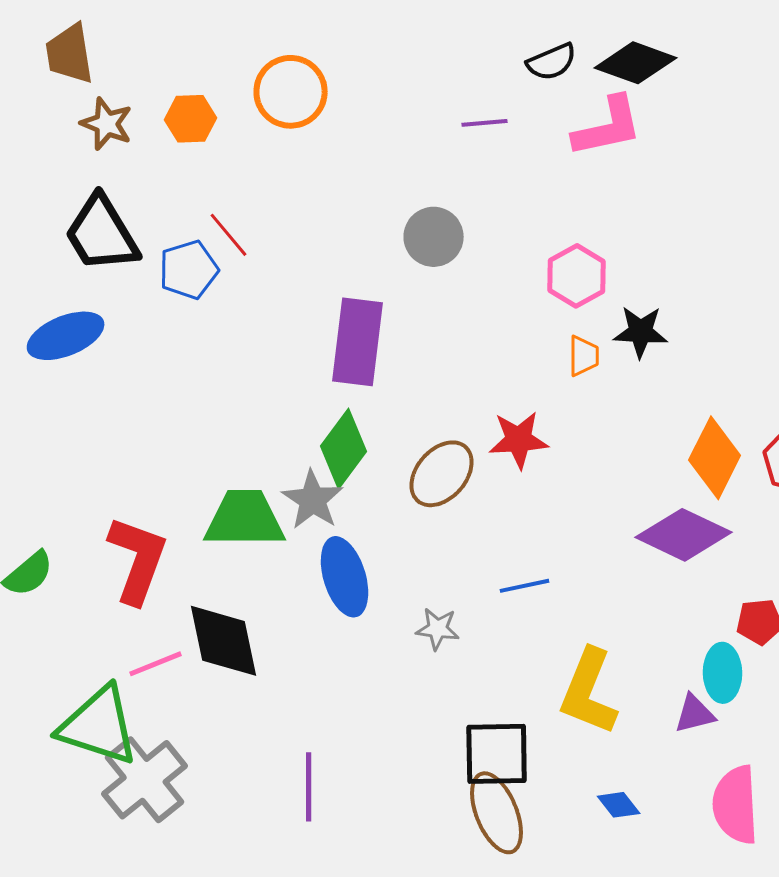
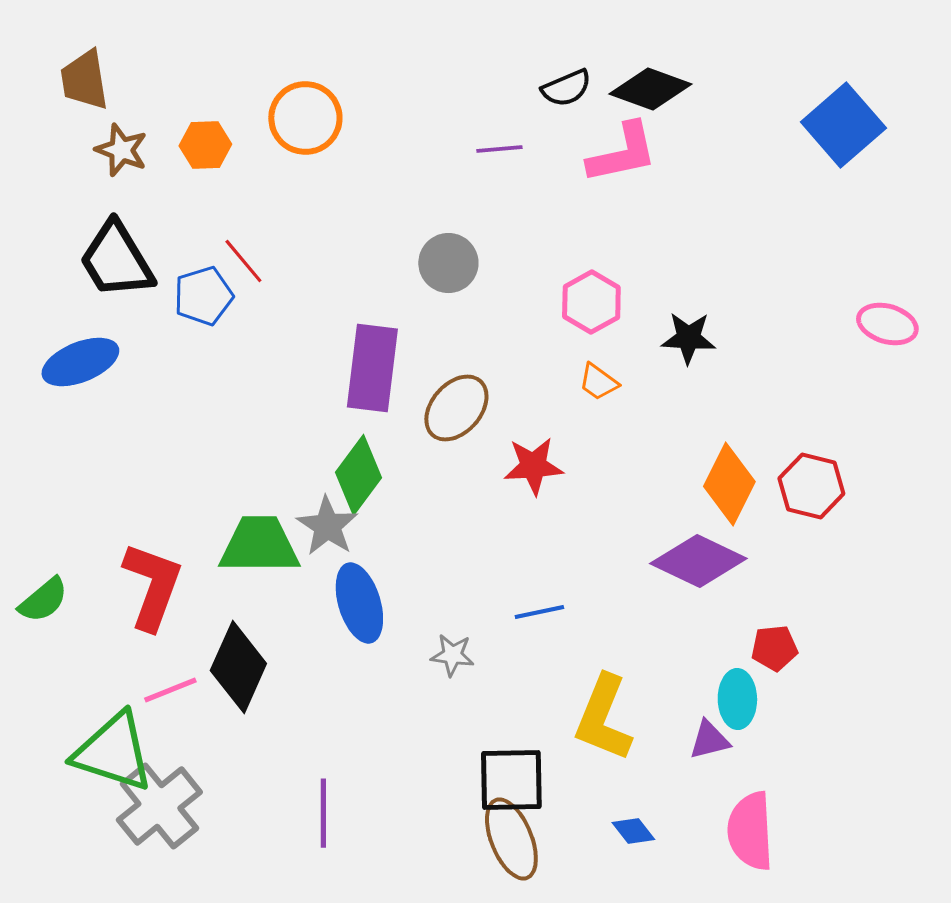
black star: (641, 332) -> (688, 338), moved
orange trapezoid: (584, 356) -> (598, 382), turned 126
brown ellipse: (442, 474) -> (456, 408), moved
black diamond: (224, 641) -> (238, 667), turned 36

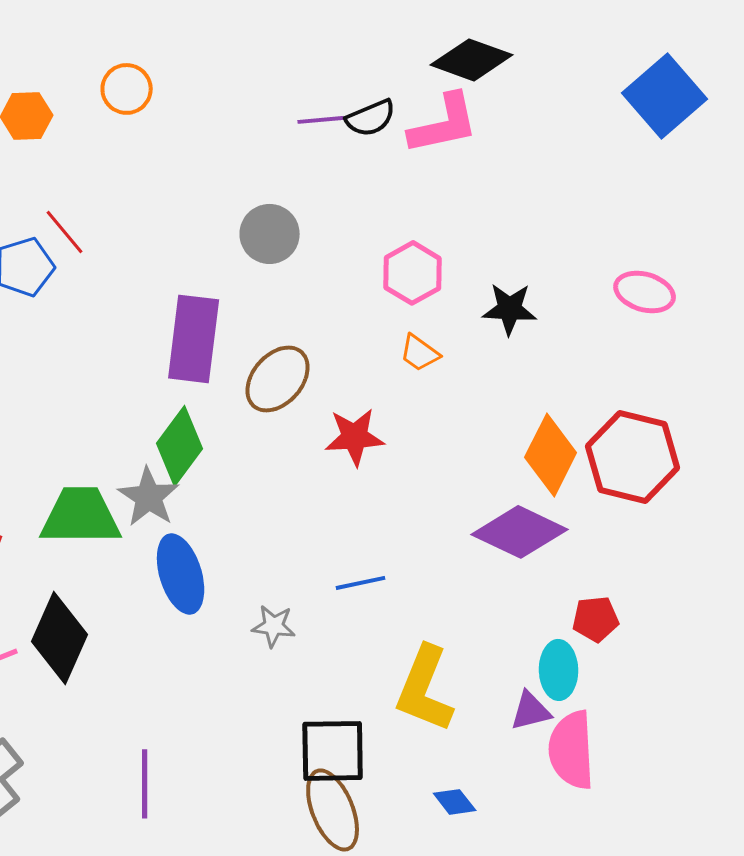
black semicircle: (566, 88) -> (371, 118), moved
orange circle: (305, 118) -> (127, 89), size x0.7
pink ellipse: (887, 324) -> (645, 292), moved
red hexagon: (811, 486) -> (633, 457), size x1.4
pink semicircle: (750, 831) -> (572, 750), moved

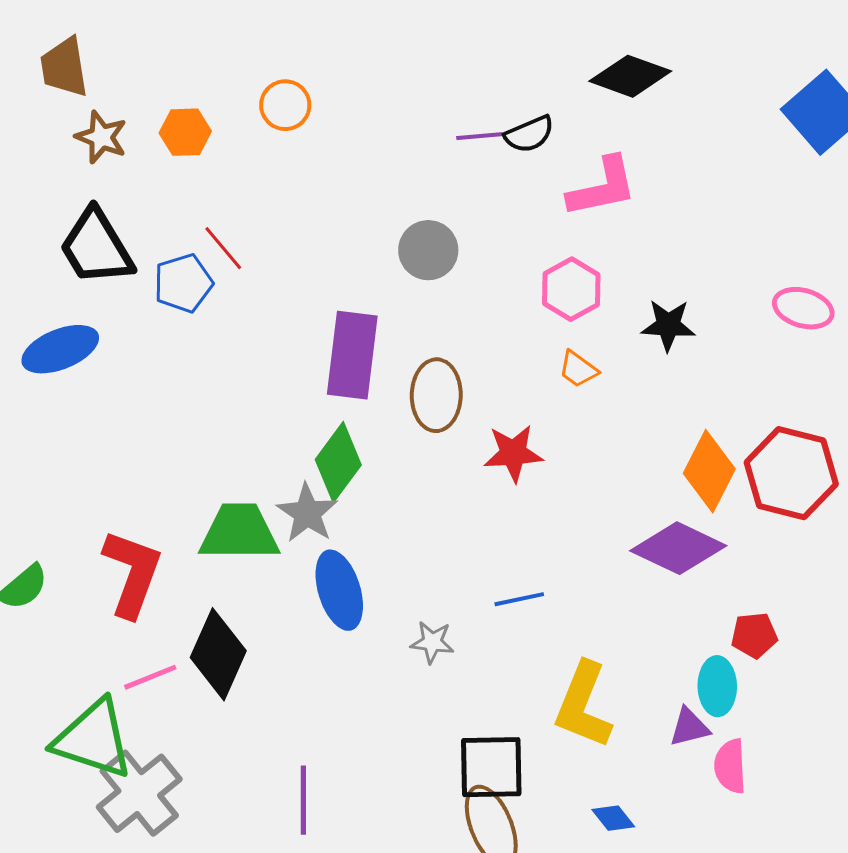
pink L-shape: (444, 124) -> (602, 187), moved
brown ellipse: (278, 379) -> (436, 395), turned -40
pink semicircle: (572, 750) -> (730, 766), size x0.7

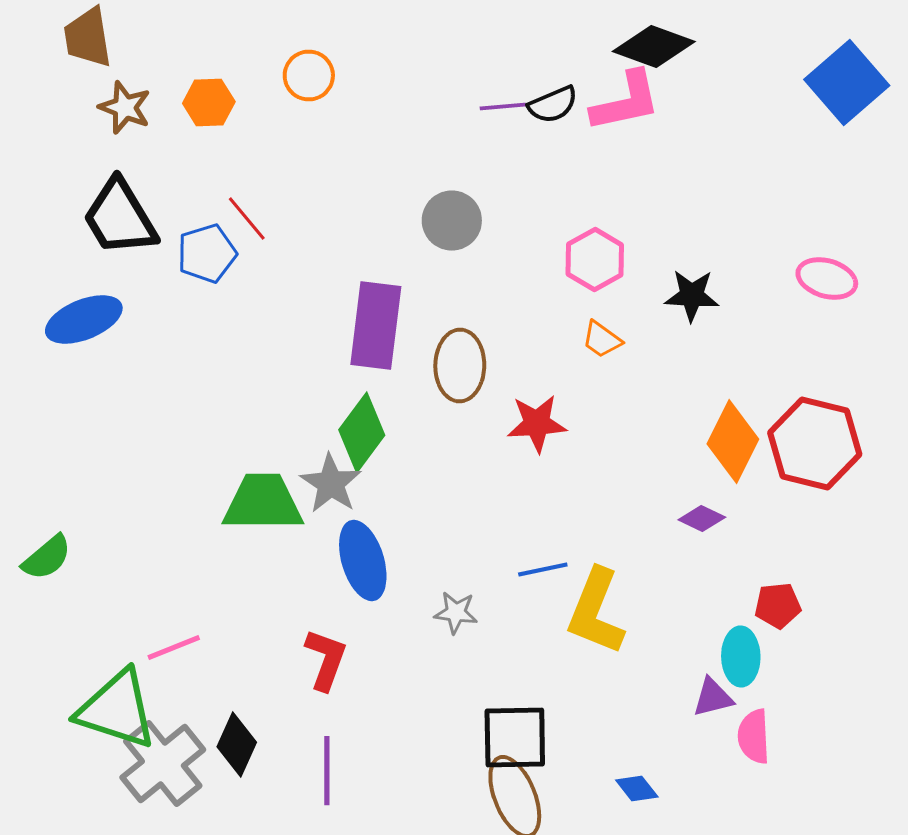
pink L-shape: (602, 187) -> (626, 102), moved
purple diamond: (678, 548) -> (702, 518), size x0.5
red L-shape: (132, 573) -> (326, 660), moved, size x0.7
black diamond: (218, 654) -> (237, 744), moved, size x0.7
yellow L-shape: (583, 705) -> (596, 612), moved

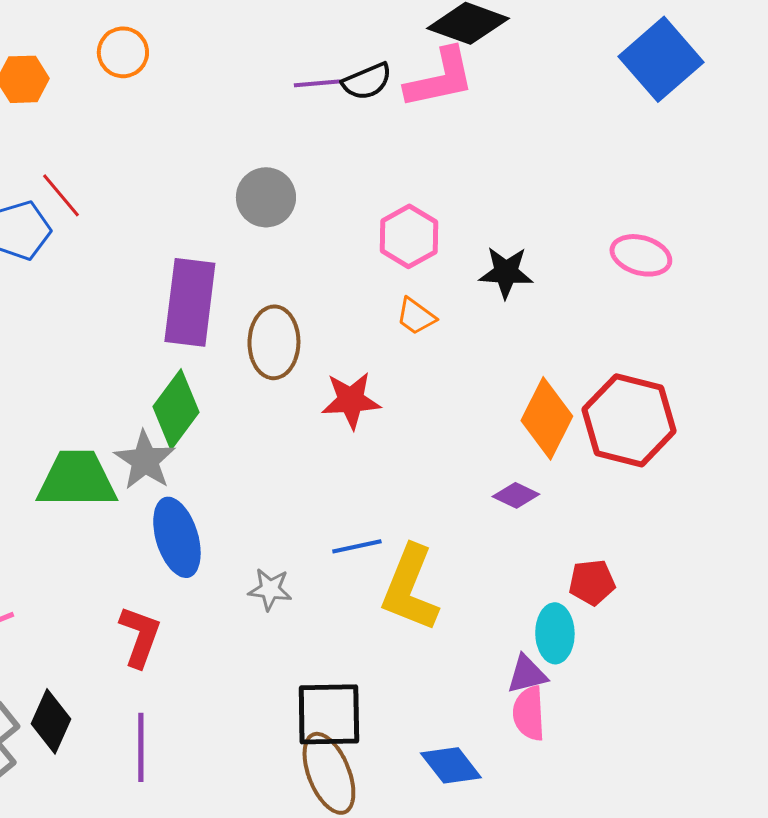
pink semicircle: (754, 736) -> (529, 713), moved
blue diamond: (637, 788) -> (451, 765), size x1.4

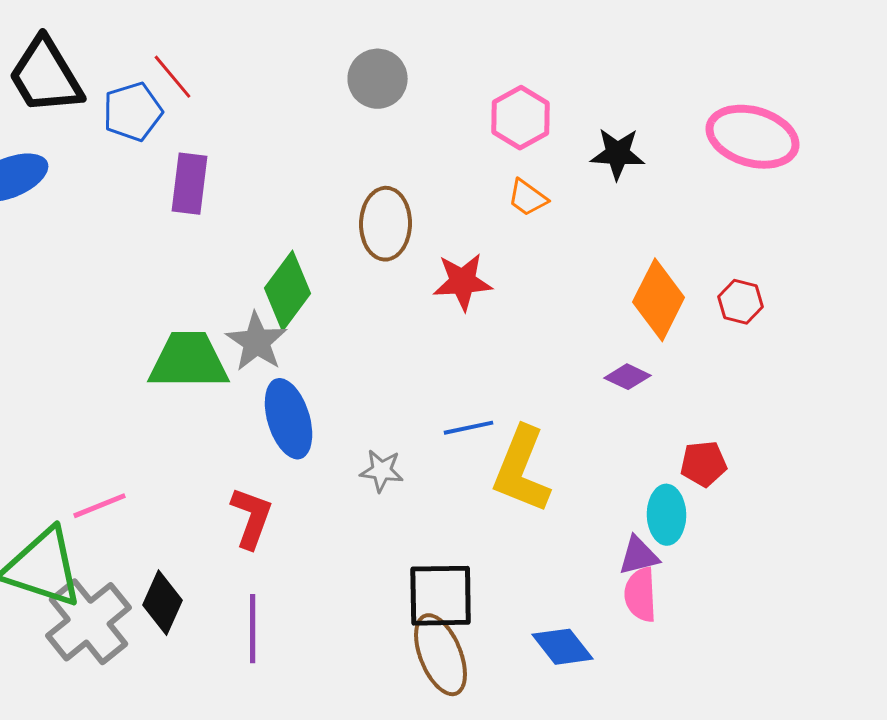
pink ellipse: (641, 255) -> (753, 137), size x1.5
purple rectangle: (190, 302) -> (190, 184), moved, size x0.7
red hexagon: (629, 420) -> (741, 302), size x0.5

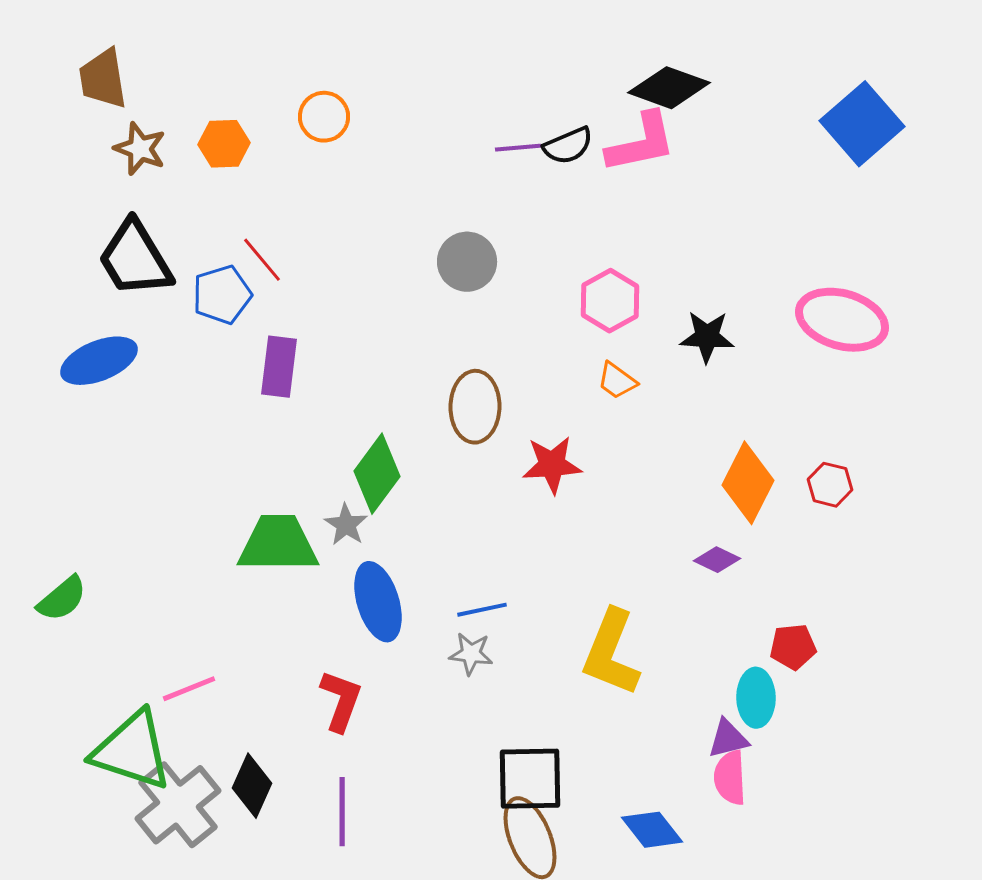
gray star: (257, 342) -> (346, 525), size x0.7
blue line: (469, 428) -> (482, 610), moved

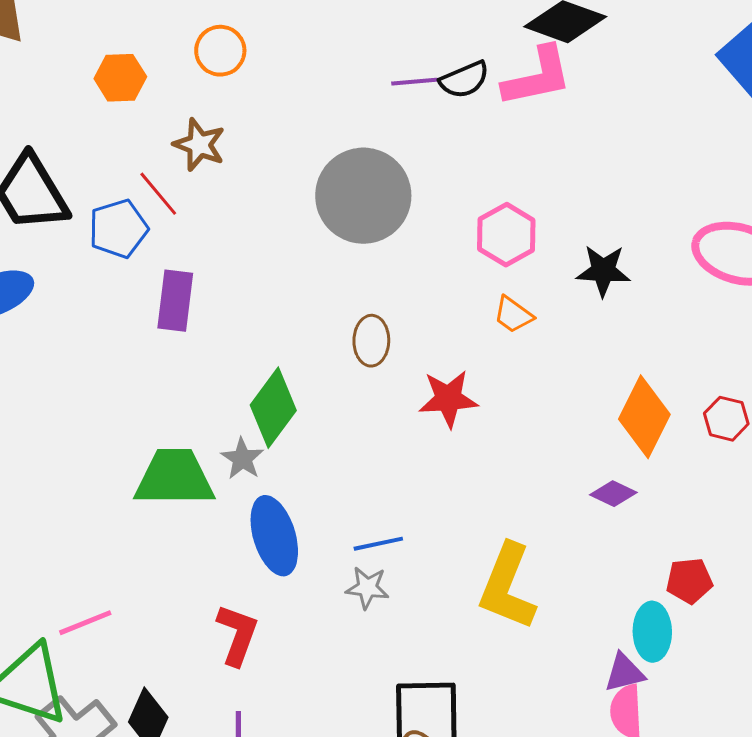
brown star: (140, 149) -> (199, 145), moved
gray circle: (467, 262) -> (363, 196), size x1.6
brown ellipse: (475, 407) -> (371, 341), size x0.7

